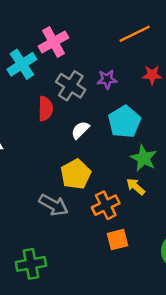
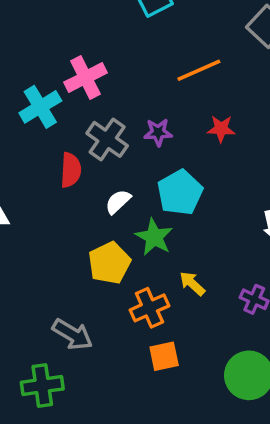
green star: (144, 158) -> (154, 237), moved
gray arrow: (54, 205) -> (73, 334), moved

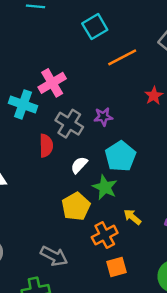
orange line: (199, 70) -> (122, 57), moved
cyan cross: (40, 107) -> (23, 104), turned -36
red star: (221, 129) -> (154, 96), moved, turned -30

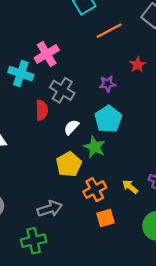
purple star: (103, 117) -> (107, 84), moved
yellow arrow: (132, 217) -> (130, 187), moved
gray arrow: (54, 256) -> (50, 209), turned -45

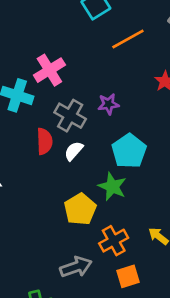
purple star: (107, 84) -> (108, 104), moved
white semicircle: (71, 127) -> (74, 151), moved
gray arrow: (50, 209) -> (76, 267), moved

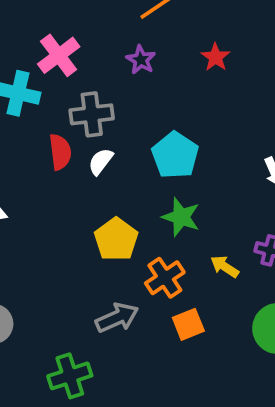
purple star: (108, 104) -> (141, 60), moved, turned -30
gray cross: (70, 116) -> (92, 114), turned -32
green star: (112, 187) -> (181, 217), moved

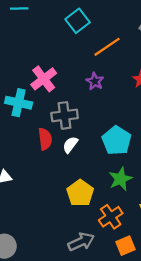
green star: (181, 217) -> (120, 179), turned 30

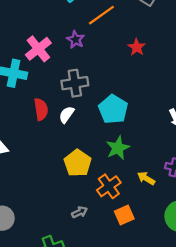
purple star: (95, 81) -> (76, 40), moved
gray cross: (65, 115) -> (75, 83), moved
gray arrow: (81, 242) -> (80, 212), size x0.6

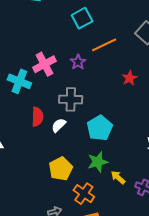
yellow arrow: (146, 178) -> (118, 177), moved
orange cross: (109, 186) -> (84, 194), turned -30

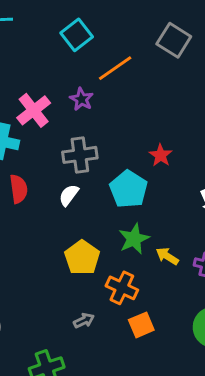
red star: (130, 78) -> (161, 155), moved
red semicircle: (37, 117) -> (19, 189), moved

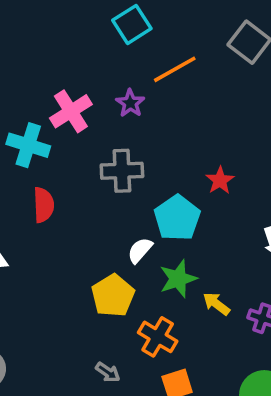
white semicircle: (69, 195) -> (140, 250), moved
gray arrow: (84, 321) -> (108, 372), turned 54

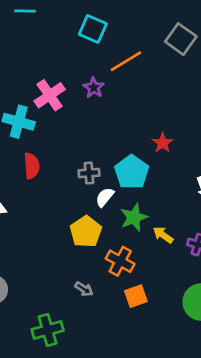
cyan square: (132, 24) -> (93, 29), turned -32
gray cross: (122, 171) -> (89, 173), moved, size x0.7

